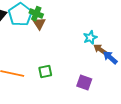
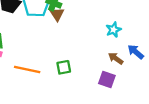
brown arrow: (100, 50) -> (116, 58), moved

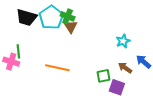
green square: (64, 67) -> (103, 76), moved
orange line: (27, 70) -> (57, 68), moved

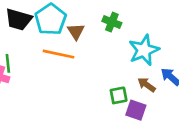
green cross: (68, 16) -> (112, 22), moved
cyan star: (123, 41) -> (144, 50), size x1.6
orange line: (57, 68) -> (59, 54), moved

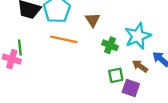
green cross: (112, 22) -> (110, 45), moved
brown triangle: (76, 31) -> (93, 20), moved

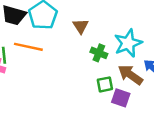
orange line: (64, 39) -> (28, 47), moved
brown arrow: (140, 66) -> (130, 75), size x1.5

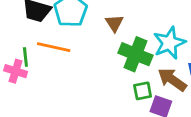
green cross: (99, 53) -> (135, 54), size x1.6

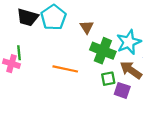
orange line: (54, 47) -> (65, 69), moved

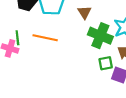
orange line: (65, 69) -> (45, 38), moved

